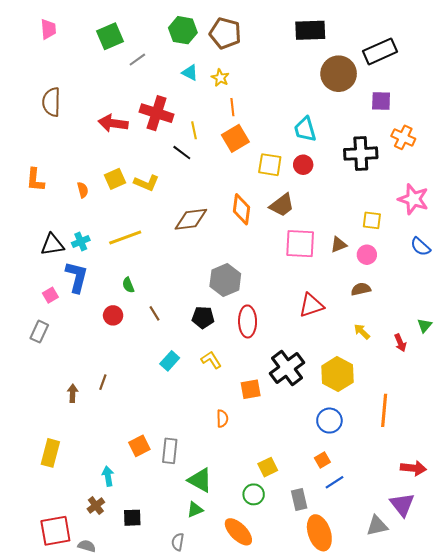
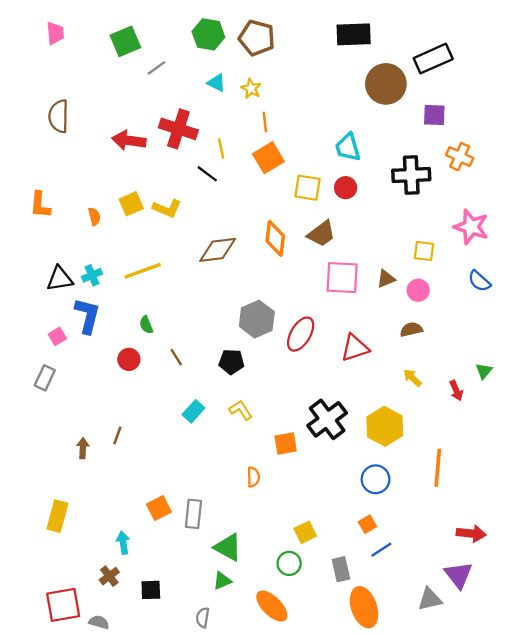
red ellipse: (248, 321) -> (301, 334), moved, turned 32

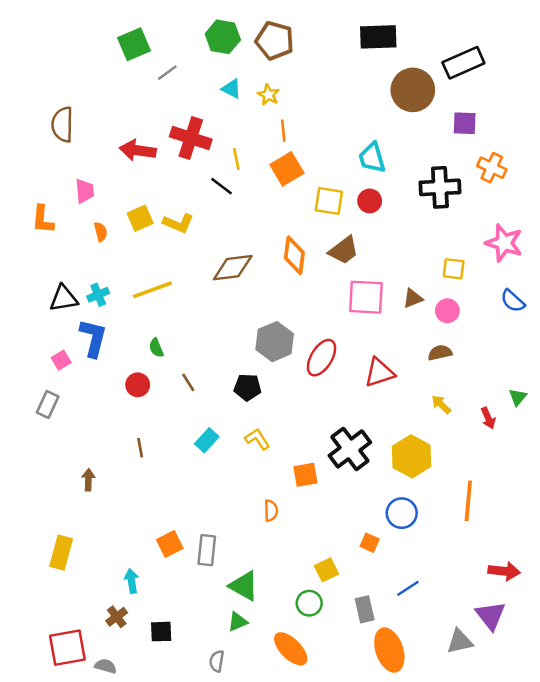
pink trapezoid: (55, 33) -> (85, 191), moved
brown line: (117, 435) -> (140, 448), moved, turned -30
orange square: (367, 524) -> (370, 543), moved, turned -36

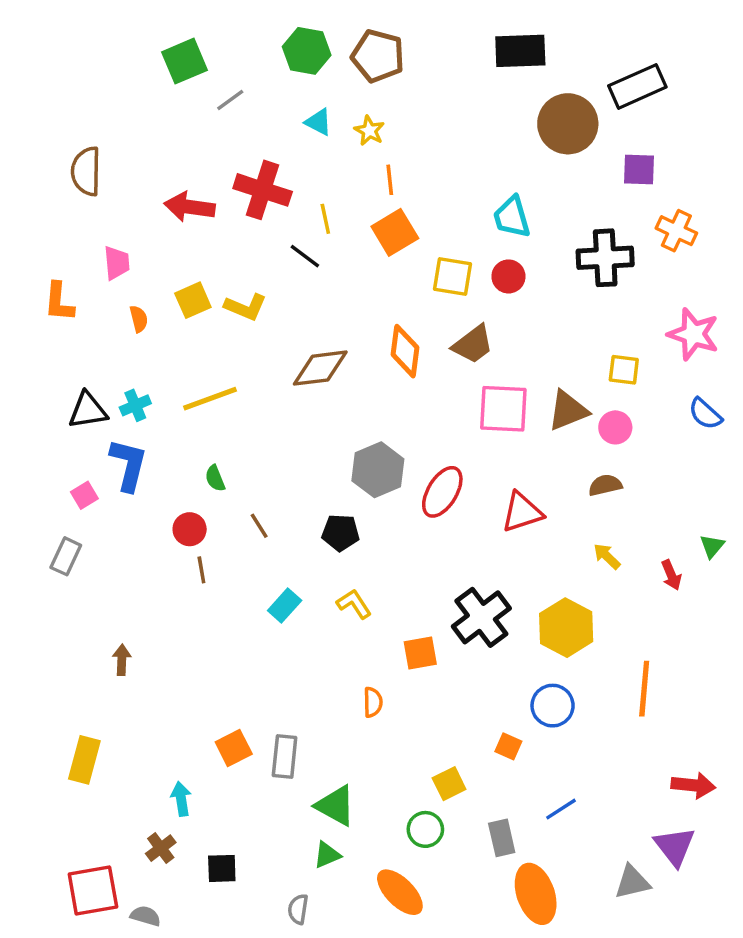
brown triangle: (413, 298) -> (568, 410), size x1.5
brown line: (140, 448) -> (201, 570), moved

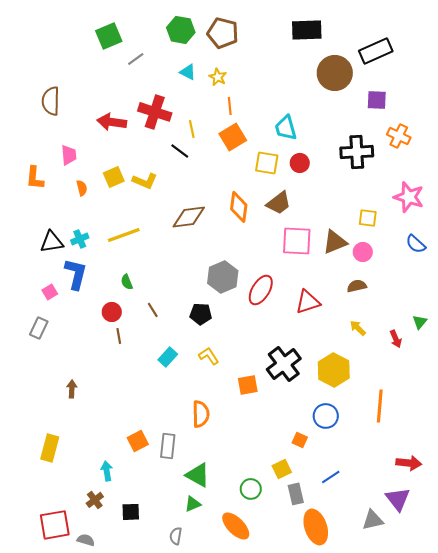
cyan trapezoid: (512, 217) -> (286, 128), moved
orange semicircle: (373, 702) -> (201, 414), moved, size x1.5
yellow square: (449, 784) -> (282, 469), moved

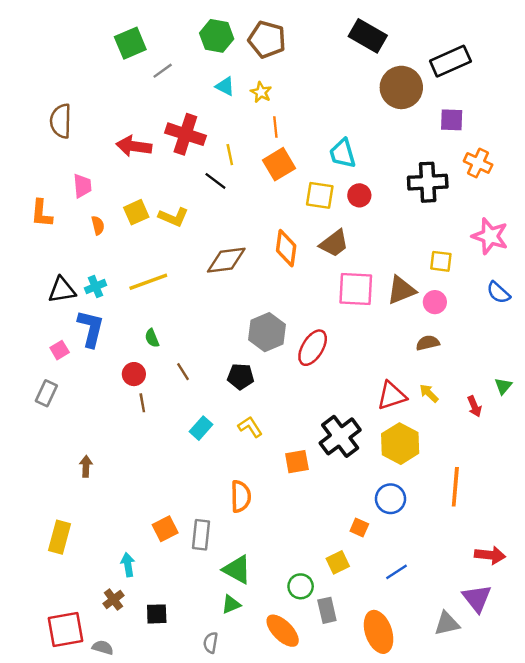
black rectangle: (307, 30) -> (368, 36), turned 32
red triangle: (308, 302) -> (392, 396), moved
gray rectangle: (296, 494) -> (327, 610), moved

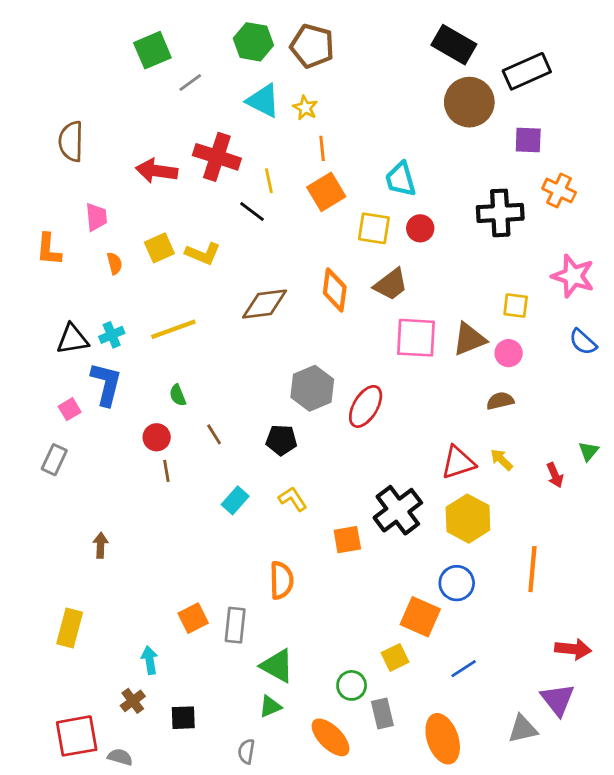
black rectangle: (368, 36) -> (454, 45), moved
cyan triangle: (225, 86) -> (263, 101), size x1.5
orange square: (359, 528) -> (420, 617), size x1.8

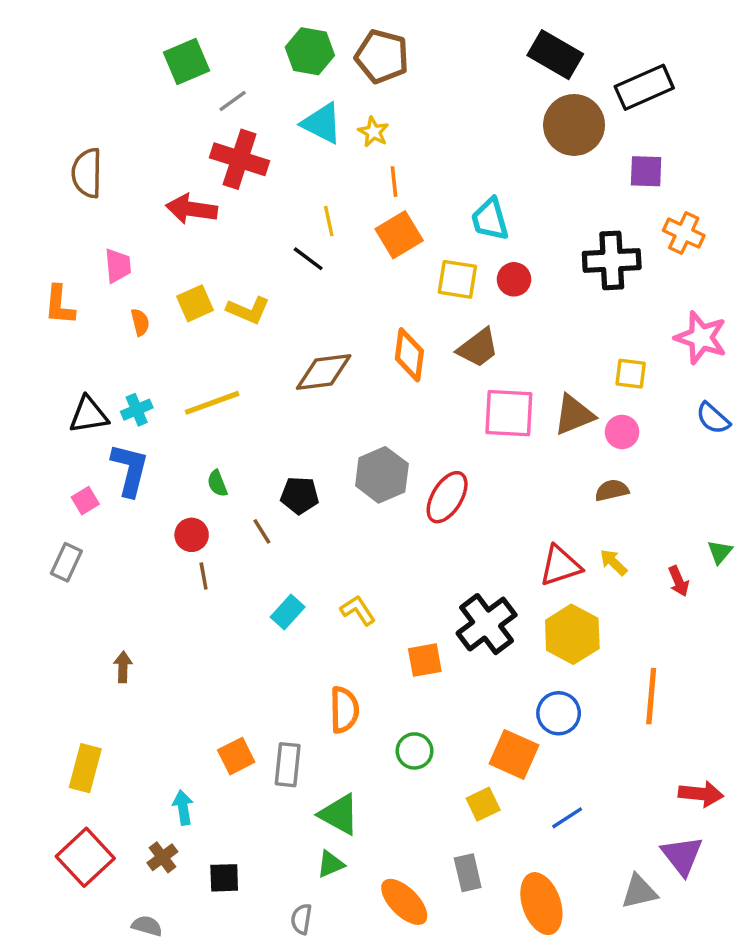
red cross: (217, 157) -> (240, 159), moved
black pentagon: (281, 440) -> (300, 495), moved
green circle: (352, 685) -> (415, 751), moved
red square: (77, 736) -> (85, 857), moved, turned -33

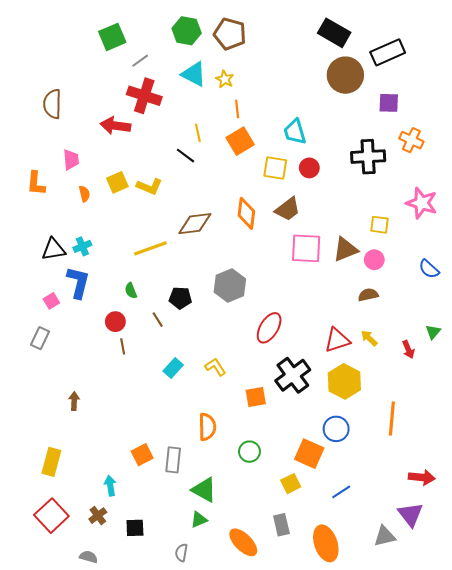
yellow line: (212, 403) -> (150, 248), moved
blue semicircle: (713, 418) -> (429, 269), moved
red ellipse: (447, 497) -> (269, 328), moved

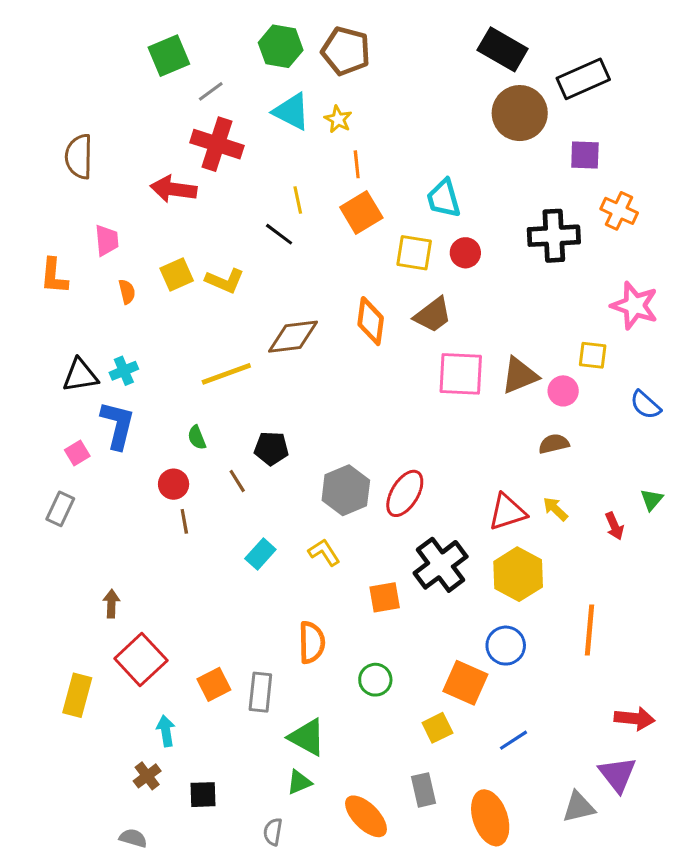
yellow square: (379, 225) -> (593, 355), moved
gray hexagon: (230, 286) -> (346, 490), moved
red square: (51, 516) -> (141, 660), moved

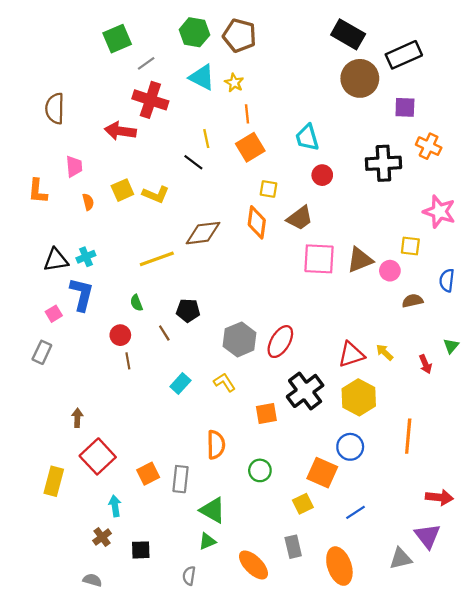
yellow square: (414, 253) -> (269, 189), moved, size x0.7
blue semicircle: (645, 405) -> (447, 280), turned 55
brown semicircle: (554, 444) -> (412, 301), moved

